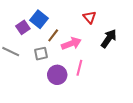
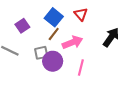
red triangle: (90, 17) -> (81, 14), moved
blue square: (39, 19) -> (54, 17), moved
purple circle: (57, 75) -> (53, 61), moved

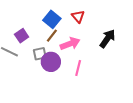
purple square: (22, 26) -> (22, 36), moved

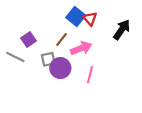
blue square: (52, 19) -> (76, 16), moved
black arrow: (107, 39) -> (122, 30), moved

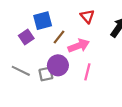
blue square: (76, 16) -> (43, 21), moved, turned 36
gray line: (15, 57) -> (21, 71), moved
gray square: (48, 59) -> (46, 74), moved

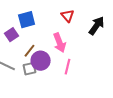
brown line: (59, 37) -> (30, 51), moved
pink arrow: (79, 46) -> (60, 43), turned 90

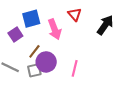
pink arrow: (60, 43) -> (55, 29), moved

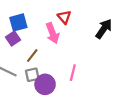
red triangle: (75, 14) -> (64, 17), moved
blue square: (31, 19) -> (18, 22), moved
purple circle: (46, 62) -> (45, 84), moved

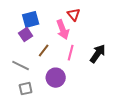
black arrow: (104, 29) -> (98, 54), moved
pink line: (73, 73) -> (71, 53), moved
gray square: (32, 75) -> (26, 89), moved

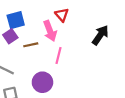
brown line: (44, 51) -> (31, 45), moved, turned 40
black arrow: (98, 54) -> (100, 35), moved

